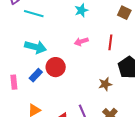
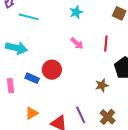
pink arrow: (81, 42) -> (77, 43), turned -120
cyan arrow: (36, 47) -> (16, 48), moved
blue rectangle: (36, 75) -> (32, 78), turned 72

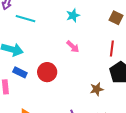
red line: (106, 44) -> (112, 49), moved
blue rectangle: (32, 78) -> (20, 72), moved

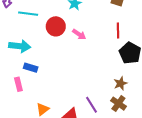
red circle: (47, 72) -> (56, 26), moved
brown star: (97, 89) -> (121, 83), moved

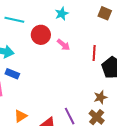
red line: (118, 30) -> (94, 53), moved

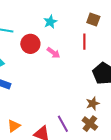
red line: (94, 53) -> (84, 42), moved

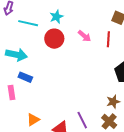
cyan star: (50, 22) -> (56, 17), moved
pink arrow: (53, 53) -> (84, 36), moved

